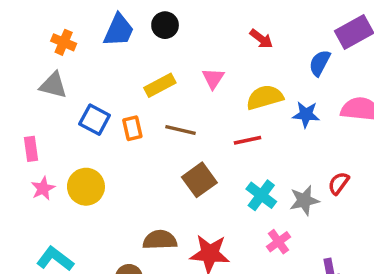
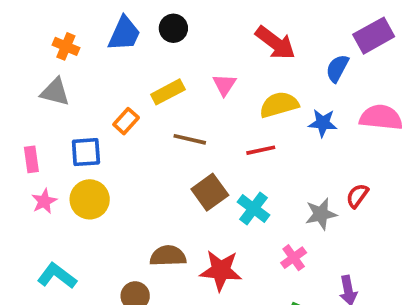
red arrow: (261, 39) -> (275, 43), size x1.6
blue square: (95, 120) -> (86, 152), moved, turned -32
orange rectangle: (132, 128) -> (126, 121), moved, turned 55
cyan cross: (261, 195) -> (254, 209), moved

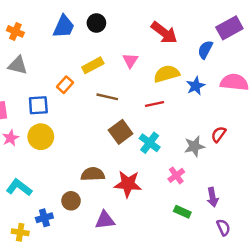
orange cross: (66, 46) -> (15, 31), moved
blue star: (323, 123) -> (196, 86), turned -30

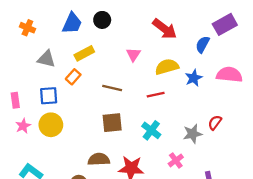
gray triangle: (18, 65) -> (46, 59), moved
yellow rectangle: (93, 65) -> (84, 53), moved
brown square: (121, 132) -> (112, 123), moved, turned 30

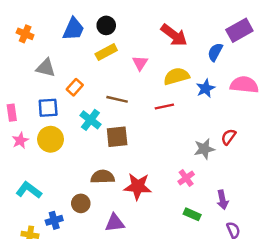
yellow rectangle: (84, 53) -> (106, 52), moved
cyan cross: (151, 130) -> (90, 120), moved

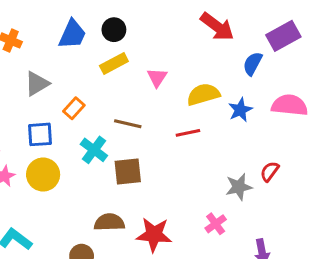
red arrow: (174, 35) -> (217, 27), moved
gray triangle: (46, 68) -> (37, 84), turned -45

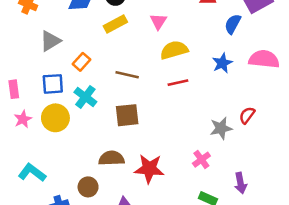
pink triangle: (157, 77) -> (158, 21), moved
yellow semicircle: (203, 94) -> (174, 50), moved
cyan cross: (94, 150) -> (85, 97), moved

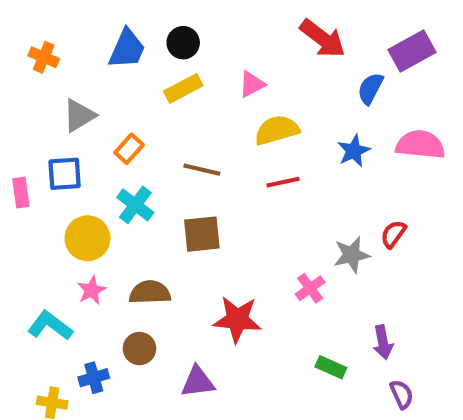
pink triangle: (158, 21) -> (252, 84), turned 30
blue square: (53, 84) -> (65, 174), moved
pink star: (23, 119) -> (92, 290), moved
brown semicircle: (111, 158) -> (150, 292), moved
pink cross: (201, 160) -> (310, 288), moved

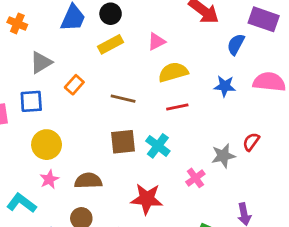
purple rectangle: (412, 51) -> (264, 19), turned 48
blue star: (354, 151) -> (225, 86), turned 30
cyan cross: (135, 205) -> (158, 146), moved

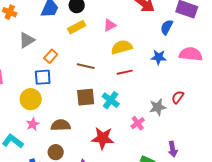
blue square: (31, 101) -> (43, 77), moved

